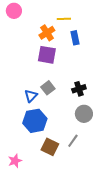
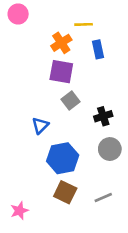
gray square: (48, 88) -> (70, 101), moved
blue hexagon: (35, 121) -> (63, 158), moved
gray line: (73, 141) -> (103, 198), moved, turned 32

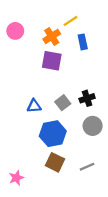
pink circle: (18, 14) -> (15, 31), moved
yellow line: (84, 24) -> (70, 21), turned -32
gray square: (70, 101) -> (63, 103), moved
blue triangle: (40, 125) -> (34, 106), turned 40

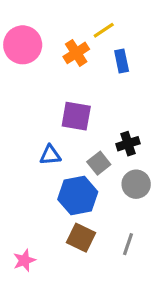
pink circle: (15, 31) -> (23, 45), size x1.5
purple square: (52, 61) -> (76, 116), moved
gray square: (63, 103) -> (99, 163), moved
gray line: (87, 167) -> (128, 244), turned -48

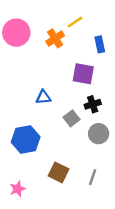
blue rectangle: (122, 61) -> (100, 44), moved
purple square: (76, 116) -> (83, 74), moved
blue triangle: (50, 155) -> (43, 97), moved
blue hexagon: (78, 196) -> (26, 140), moved

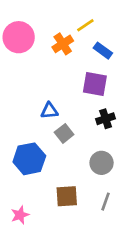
blue rectangle: (100, 44) -> (103, 51), moved, turned -42
gray square: (72, 118) -> (64, 133), moved
gray circle: (99, 134) -> (102, 163), moved
brown square: (59, 172) -> (67, 196), turned -30

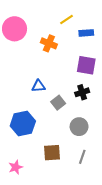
orange cross: (63, 44) -> (49, 43), moved, turned -35
blue rectangle: (103, 51) -> (86, 33), moved, turned -40
purple square: (95, 84) -> (86, 65), moved
gray square: (64, 133) -> (58, 103), moved

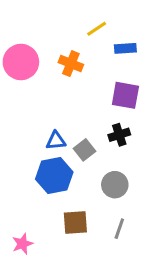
pink circle: (15, 29) -> (21, 62), moved
blue triangle: (38, 86) -> (56, 141), moved
blue hexagon: (23, 124) -> (54, 176), moved

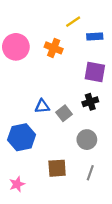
blue hexagon: (54, 176) -> (22, 137), moved

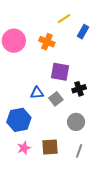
blue rectangle: (95, 37) -> (83, 32), turned -56
purple square: (95, 72) -> (60, 72), moved
pink star: (17, 184) -> (24, 148), moved

